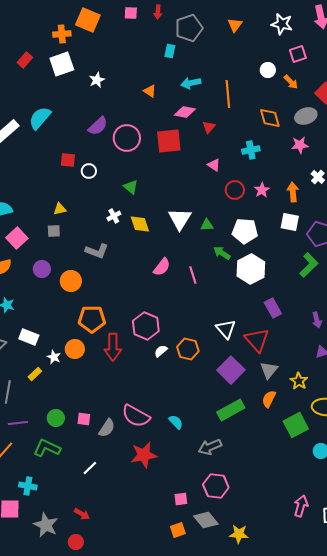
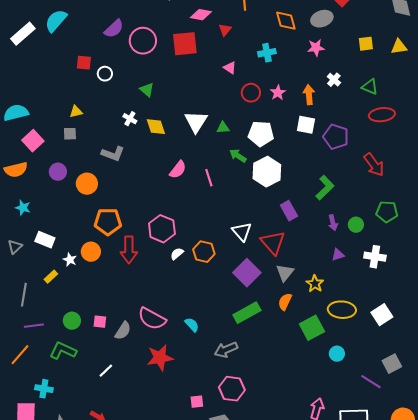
white cross: (114, 216) -> (130, 119), turned -32
green L-shape: (309, 265) -> (325, 188), moved

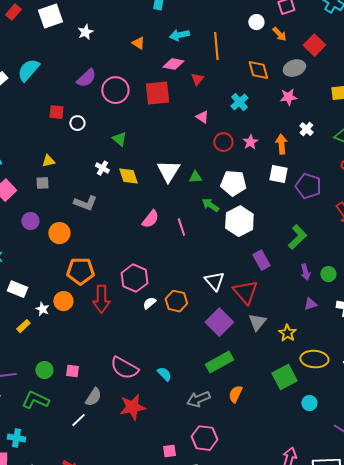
cyan cross: (267, 53) -> (239, 102), turned -30
orange semicircle: (285, 302) -> (235, 394), moved
gray semicircle: (123, 331) -> (93, 397), moved

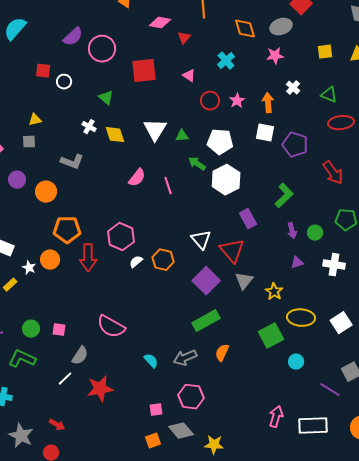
red square: (157, 93) -> (144, 71), moved
cyan semicircle: (164, 374) -> (151, 361), moved
red star: (132, 407) -> (100, 389), moved

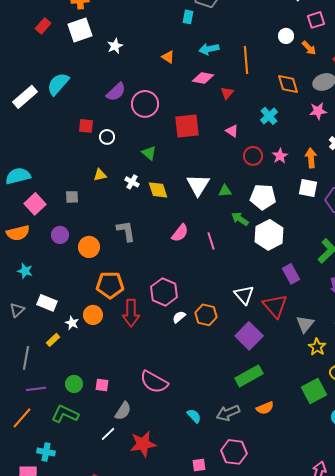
yellow triangle: (35, 120) -> (100, 175), moved
gray L-shape: (72, 162) -> (126, 231), moved, turned -120
gray triangle: (244, 281) -> (305, 324), moved
orange semicircle: (222, 353) -> (265, 408), turned -138

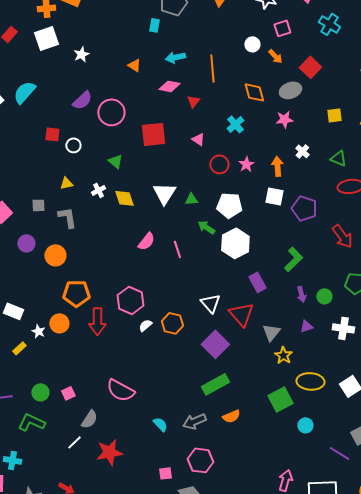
white cross: (132, 182) -> (98, 190), turned 32
gray L-shape: (126, 231) -> (67, 217), moved
pink square: (102, 385) -> (68, 393), turned -32

